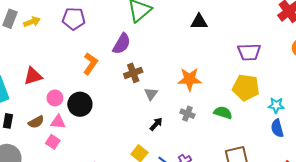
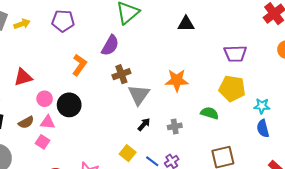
gray triangle: (151, 94) -> (139, 95), size x1.6
gray cross: (187, 114) -> (175, 126), moved, turned -32

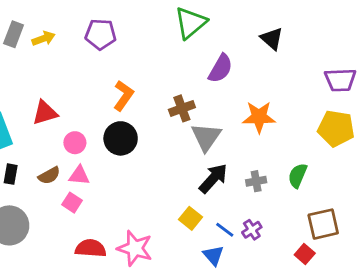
black triangle: (186, 24) -> (272, 39), turned 42
purple semicircle: (110, 45) -> (220, 68), moved
black circle: (69, 105) -> (121, 138), moved
green semicircle: (210, 113) -> (298, 176), moved, turned -84
black arrow: (144, 124) -> (213, 178), size x1.6

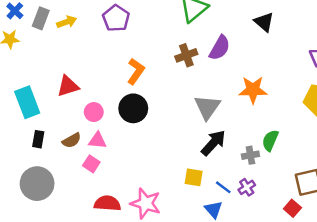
purple pentagon: (101, 34) -> (116, 18), turned 30
brown cross: (182, 108) -> (186, 55), moved
green semicircle: (298, 176) -> (270, 140), moved
gray cross: (256, 181) -> (250, 155), moved
yellow square: (190, 218) -> (194, 177), turned -30

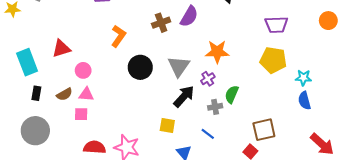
black circle: (133, 108) -> (140, 67), moved
pink square: (91, 164) -> (81, 114), turned -32
blue line: (223, 187) -> (208, 134), moved
purple cross: (247, 187) -> (208, 79), moved

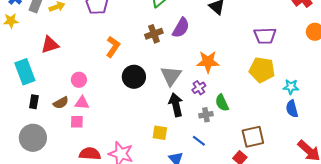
red triangle: (61, 49) -> (50, 45), moved
green semicircle: (232, 94) -> (222, 103), turned -48
black arrow: (184, 96) -> (176, 105), turned -55

